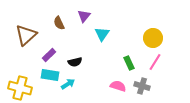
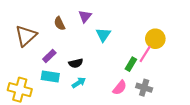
pink line: (155, 62) -> (145, 54), moved
green rectangle: (129, 63) -> (131, 64), turned 56
cyan arrow: (68, 84) -> (79, 83), moved
pink semicircle: (118, 86) -> (120, 88), turned 112

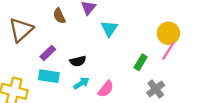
pink line: (145, 54) -> (168, 51), moved
pink semicircle: (120, 88) -> (106, 89), moved
gray cross: (144, 88) -> (156, 89), turned 35

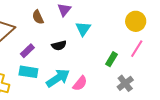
yellow circle: (168, 33) -> (136, 21), moved
black semicircle: (78, 61) -> (59, 45), moved
cyan arrow: (81, 83) -> (58, 78), size x1.6

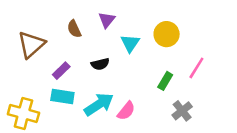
yellow circle: (136, 21) -> (167, 34), moved

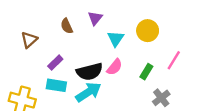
brown triangle: (31, 45) -> (29, 40), size x0.7
black semicircle: (100, 64) -> (89, 72), moved, size x1.6
pink semicircle: (126, 111) -> (115, 67), moved

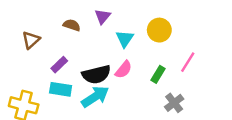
brown semicircle: (67, 26) -> (72, 25), turned 133

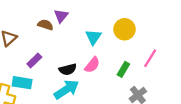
purple triangle: (103, 16) -> (61, 16), moved
black semicircle: (96, 74) -> (68, 69), size x0.7
cyan rectangle: (61, 89) -> (22, 83), moved

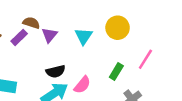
purple triangle: (61, 16) -> (50, 35), moved
purple rectangle: (34, 60) -> (19, 37), moved
pink semicircle: (92, 65) -> (82, 85), moved

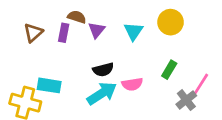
purple rectangle: (19, 37) -> (64, 33), turned -35
pink line: (145, 59) -> (201, 84), moved
pink semicircle: (82, 85) -> (132, 84), turned 42

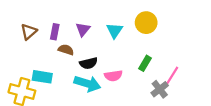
brown semicircle: (77, 17) -> (66, 50), moved
cyan arrow: (102, 93) -> (87, 84), turned 50

